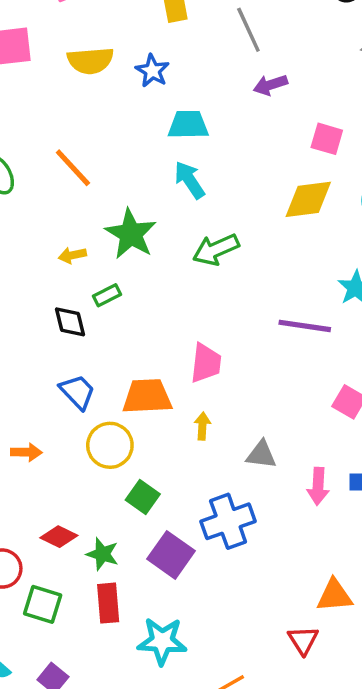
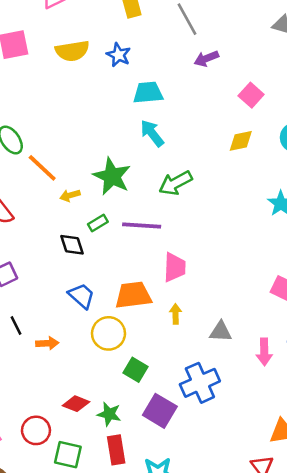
pink square: (327, 139) -> (251, 95), turned 30
orange line: (73, 168) -> (42, 168), moved
yellow diamond: (308, 199) -> (241, 141), size x0.7
purple line: (305, 326) -> (142, 225), moved

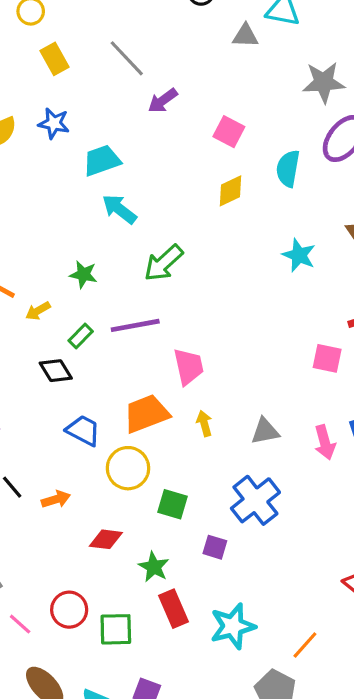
green star: (112, 176) -> (83, 274), size x0.6
red diamond: (76, 404) -> (106, 539), moved
purple square: (160, 411) -> (215, 547), size x0.6
green star: (109, 414) -> (154, 567), turned 30

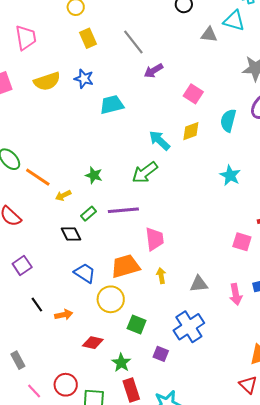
cyan arrow: (119, 209) -> (159, 140), moved

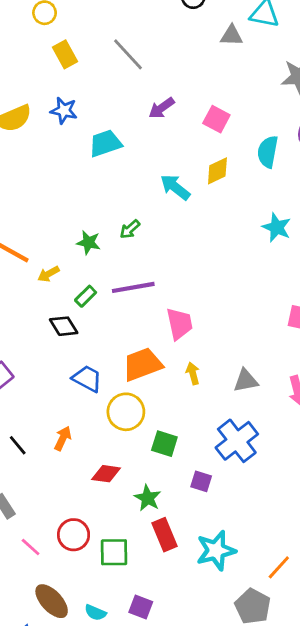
purple arrow: (153, 71) -> (161, 108), moved
green arrow: (145, 173) -> (130, 229), moved, size x0.6
black line: (37, 305) -> (18, 445), moved
orange arrow: (64, 315) -> (63, 438), turned -48

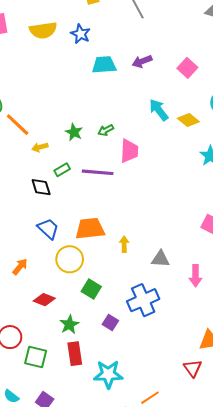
purple arrow: (161, 108) -> (142, 61), moved
yellow diamond: (217, 171) -> (188, 120), moved, turned 50
cyan arrow: (175, 187) -> (159, 110), moved
pink trapezoid: (179, 324) -> (129, 151), moved

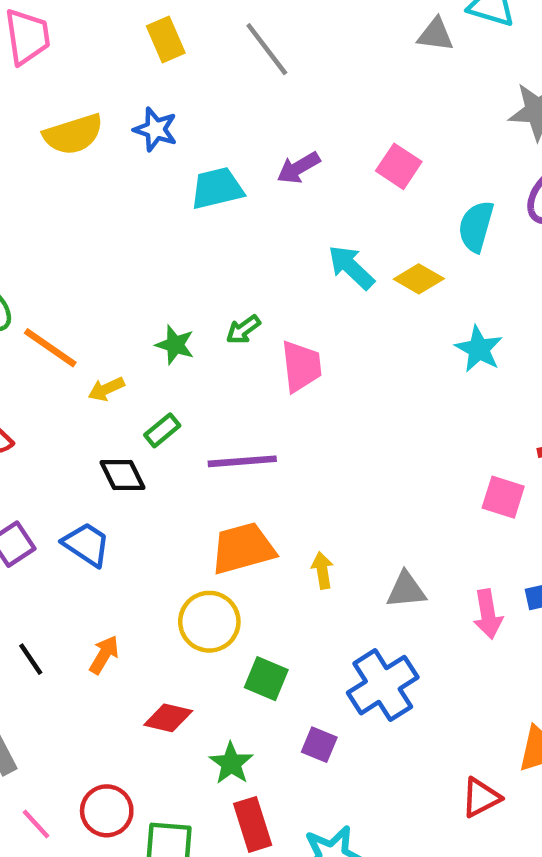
purple line: (98, 172) -> (242, 461), moved
blue trapezoid: (48, 229) -> (86, 544), moved
red triangle: (193, 368) -> (481, 798), moved, turned 48

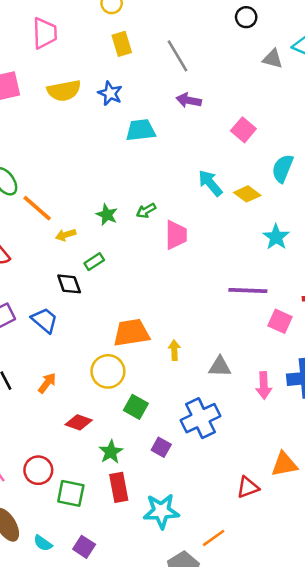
purple arrow: (298, 168) -> (189, 100), moved, turned 35
purple line: (242, 461) -> (248, 291), moved

